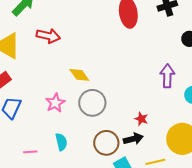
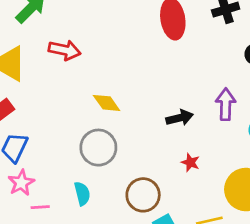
pink star: (55, 103) -> (21, 183), moved
gray circle: (92, 103) -> (98, 148), moved
black arrow: (133, 139) -> (180, 118), moved

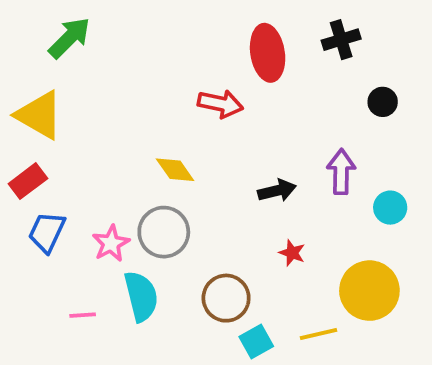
red arrow: (65, 50) -> (220, 104), moved
pink star: (21, 183) -> (111, 243), moved
cyan semicircle: (82, 194) -> (141, 296), size x1.5

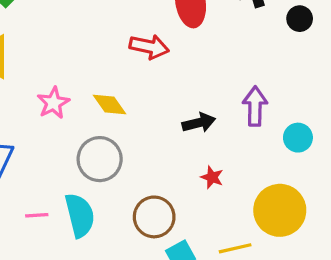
black circle: (383, 102) -> (300, 19), moved
pink star: (111, 243) -> (53, 103), moved
pink line: (83, 315) -> (37, 215), moved

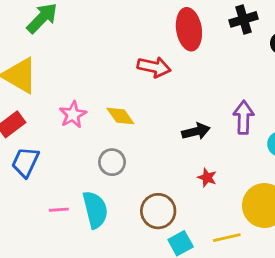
gray circle: (100, 159) -> (112, 162), size x0.7

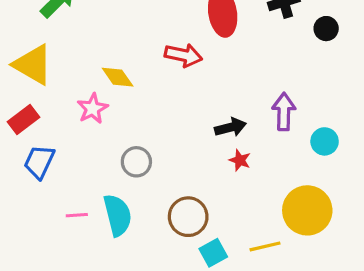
yellow diamond: (120, 116) -> (118, 77), moved
red star: (207, 178) -> (240, 160), moved

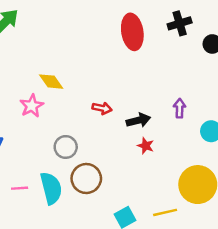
red arrow: (183, 55) -> (102, 108), moved, size x0.7
purple arrow: (284, 112) -> (180, 108), size x0.7
brown circle: (188, 217) -> (86, 179), moved

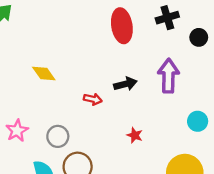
pink star: (32, 106) -> (17, 131), moved
purple arrow: (180, 108) -> (168, 76), moved, size x1.8
black arrow: (138, 120) -> (125, 84), moved

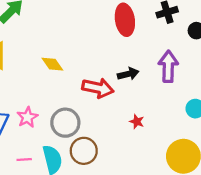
red arrow: (93, 99) -> (98, 88), size x1.8
gray circle: (58, 136) -> (65, 123), size x1.4

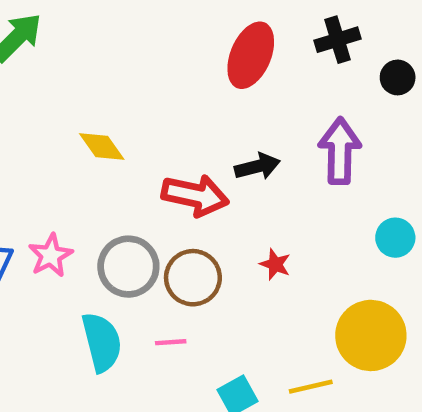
red ellipse: (125, 20) -> (251, 55), turned 32
brown circle: (84, 151) -> (193, 278), moved
pink line: (24, 159) -> (171, 342), moved

